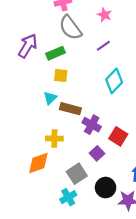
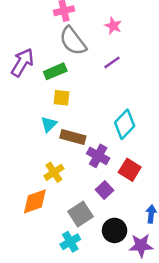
cyan diamond: (114, 81) -> (125, 124), moved
yellow cross: (54, 139) -> (54, 172), turned -35

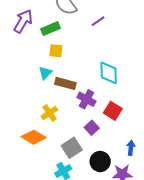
cyan diamond: (125, 124) -> (109, 73), turned -45
orange diamond: (35, 201) -> (34, 137), turned 50

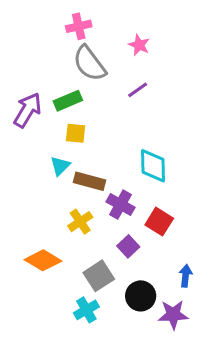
purple arrow: (23, 21) -> (28, 110), moved
yellow cross: (49, 113) -> (80, 222), moved

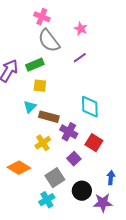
pink cross: (79, 26) -> (42, 17), turned 35

